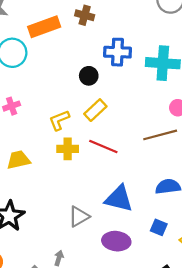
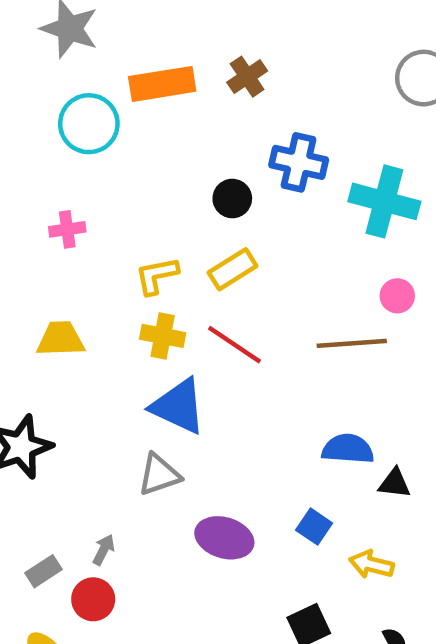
brown cross: (85, 15) -> (247, 77), turned 30
blue triangle: (119, 199) -> (178, 406), moved

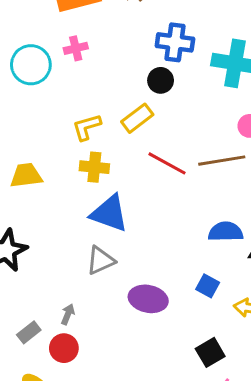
cyan circle: (89, 124) -> (31, 65), moved
black circle: (232, 199) -> (161, 80), moved
pink cross: (67, 229) -> (76, 48), moved
red line: (234, 345) -> (167, 163), moved

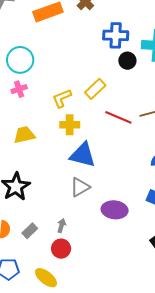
pink cross: (76, 48) -> (19, 89), moved
black circle: (161, 80) -> (127, 61), moved
gray rectangle: (29, 332) -> (30, 231), moved

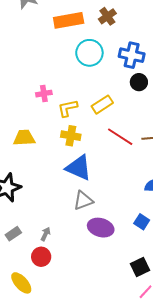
cyan circle: (20, 60) -> (89, 53), moved
pink cross: (19, 89) -> (44, 94), moved
gray triangle: (80, 187) -> (83, 201), moved

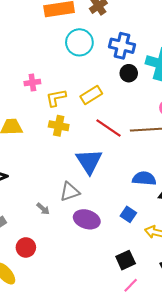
blue triangle: (79, 168) -> (89, 161), moved, turned 32
gray arrow: (46, 234) -> (43, 209), moved, turned 104

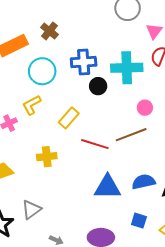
yellow L-shape: (56, 98) -> (32, 105), moved
blue triangle: (89, 161) -> (107, 187), moved, turned -40
gray triangle: (70, 192) -> (31, 210), moved

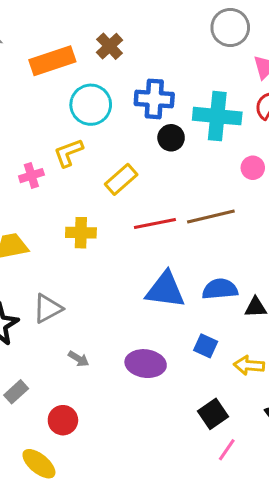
pink circle: (145, 108) -> (253, 168), moved
red line: (95, 144) -> (155, 223), turned -36

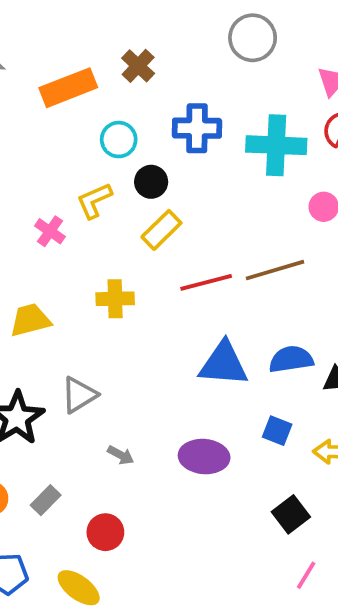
gray circle: (230, 27) -> (253, 38), moved
cyan circle: (91, 105) -> (119, 140), size x0.7
black circle: (171, 138) -> (151, 182), moved
pink cross: (31, 176) -> (50, 231), turned -35
pink line: (227, 450) -> (306, 575), moved

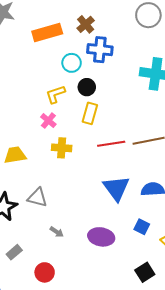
blue cross: (197, 128) -> (100, 50), moved
yellow rectangle: (161, 230) -> (90, 113), turned -35
pink cross: (50, 231) -> (48, 121), moved
blue triangle: (223, 364) -> (116, 188), turned 44
gray triangle: (79, 395) -> (37, 198), turned 40

